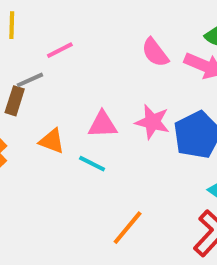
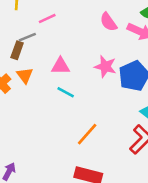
pink triangle: (103, 125) -> (60, 66), moved
orange triangle: (52, 141) -> (25, 75), moved, turned 30

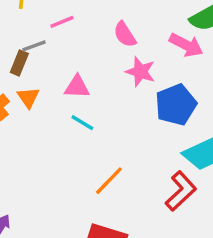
pink semicircle: (108, 22) -> (125, 34), moved
pink star: (105, 67) -> (140, 72), moved

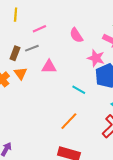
gray line: (34, 46) -> (32, 48), moved
pink star: (140, 72) -> (96, 58), moved
cyan line: (82, 123) -> (79, 90), moved

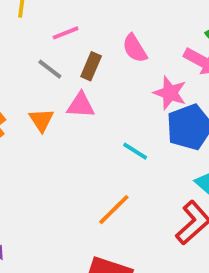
gray line: (32, 48) -> (50, 69), turned 56
brown rectangle: (15, 53) -> (91, 66), moved
orange triangle: (21, 73) -> (41, 120), moved

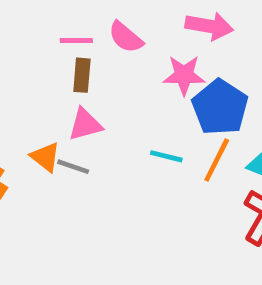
pink line: (66, 33) -> (76, 40), moved, turned 40
gray line: (50, 69) -> (73, 167), moved
orange line: (114, 210) -> (217, 160), moved

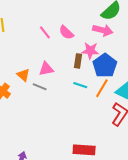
pink line: (76, 40) -> (45, 32), turned 48
brown rectangle: (82, 75) -> (78, 61), moved
orange triangle: (45, 157) -> (23, 75), moved

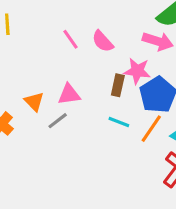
gray line: (40, 87) -> (58, 121), turned -64

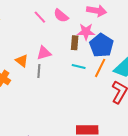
gray line: (58, 121) -> (39, 71), turned -40

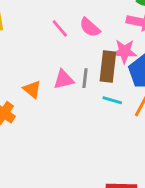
brown rectangle: (75, 43) -> (108, 66), size x1.5
gray line: (39, 71) -> (85, 78), moved

